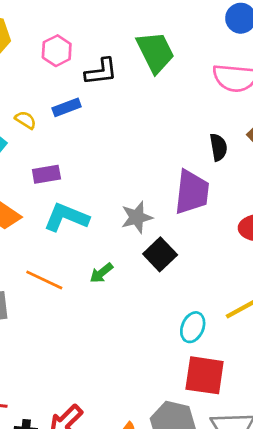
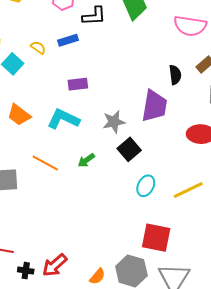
purple rectangle: (46, 174) -> (78, 84), moved
cyan ellipse: (193, 327) -> (146, 186), moved

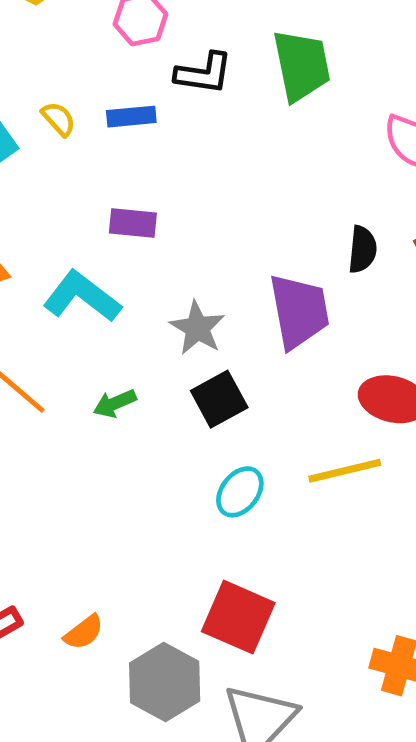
purple trapezoid: (154, 106) -> (299, 311), turned -32
gray star: (114, 122) -> (197, 328), turned 30
yellow line: (188, 190) -> (345, 471), moved
orange semicircle: (97, 276) -> (84, 632), moved

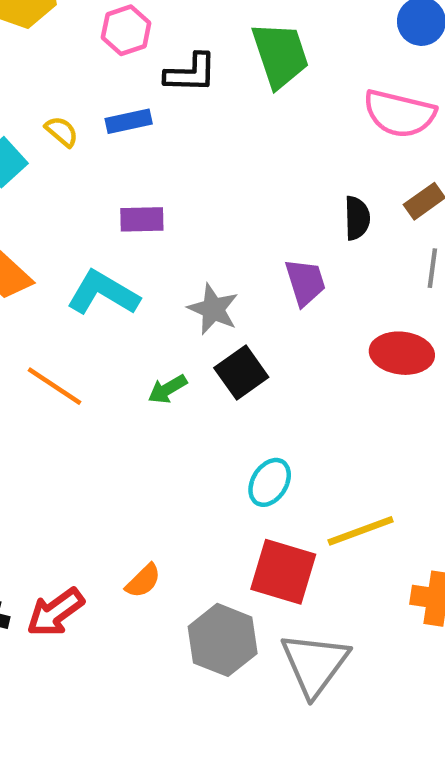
purple trapezoid: (299, 311) -> (305, 282), size x0.7
green arrow: (115, 403) -> (167, 389), moved
yellow line: (345, 471) -> (361, 531), moved
cyan ellipse: (240, 492) -> (270, 482), moved
orange semicircle: (84, 632) -> (143, 581), moved

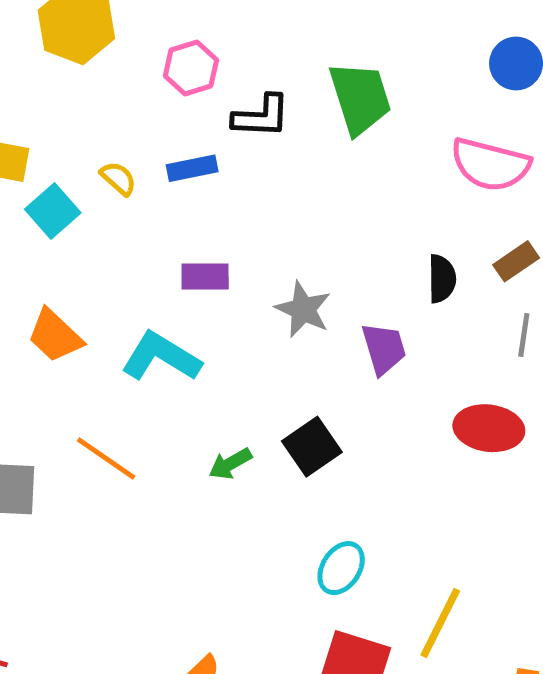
gray star: (213, 309) -> (303, 309), moved
yellow line: (361, 531) -> (440, 623), turned -44

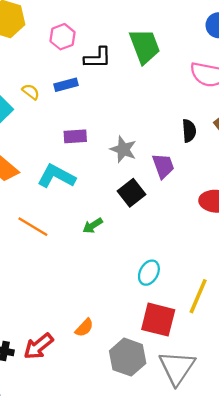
black square: (312, 447) -> (131, 193), moved

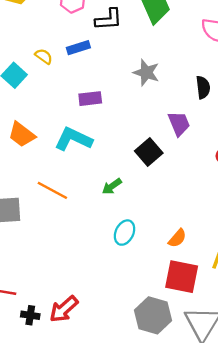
gray star: (123, 149) -> (146, 73), moved
cyan ellipse: (149, 273) -> (125, 233), moved
orange semicircle: (84, 328) -> (177, 238), moved

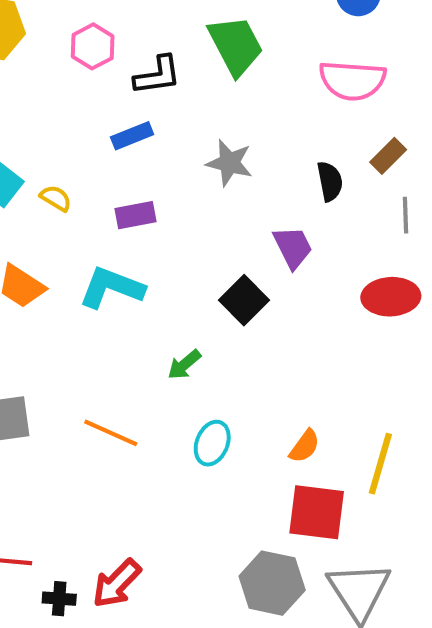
blue rectangle: (78, 48) -> (132, 136), moved
yellow semicircle: (44, 56) -> (56, 198), moved
orange line: (52, 190) -> (111, 433), moved

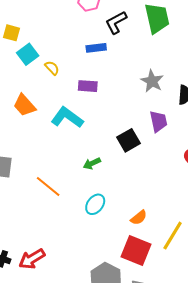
black L-shape: (157, 75) -> (116, 22), turned 145
gray star: (229, 163) -> (152, 81), moved

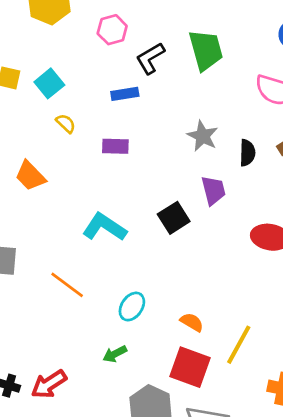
cyan square: (28, 54) -> (49, 83), moved
cyan L-shape: (67, 117) -> (104, 227), moved
green arrow: (92, 163) -> (115, 354), moved
orange semicircle: (139, 218) -> (192, 322), turned -108

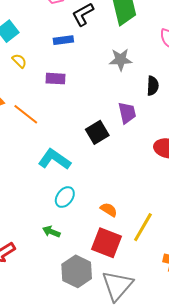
gray star: (203, 136) -> (121, 59), moved, turned -30
cyan L-shape: (104, 227) -> (54, 159), moved
orange line: (67, 285) -> (26, 114), moved
green arrow: (115, 354) -> (51, 232), turned 48

